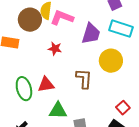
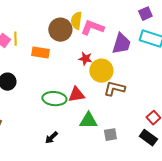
yellow circle: (111, 61) -> (101, 71), moved
brown L-shape: (84, 79) -> (114, 89), turned -80
green ellipse: (24, 89) -> (54, 99), turned -70

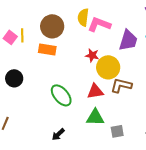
brown circle: (60, 30) -> (52, 26), moved
red triangle: (76, 95) -> (95, 91), moved
green ellipse: (54, 99) -> (61, 95), turned 45

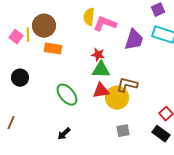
brown circle: (52, 26) -> (44, 26), moved
yellow circle: (108, 67) -> (117, 98), moved
green triangle: (95, 117) -> (101, 70), moved

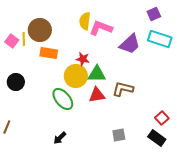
purple trapezoid: (134, 40) -> (130, 44), turned 30
red star: (98, 55) -> (83, 59), moved
yellow circle: (117, 98) -> (76, 76), moved

